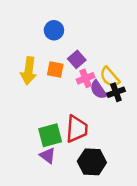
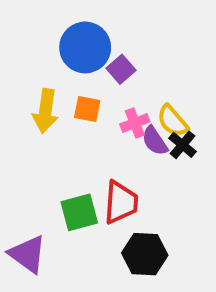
blue circle: (54, 30) -> (85, 47), size x1.6
purple square: (77, 59) -> (121, 69), moved
black cross: (116, 92) -> (183, 145), turned -30
purple triangle: (48, 156) -> (28, 254), moved, size x1.5

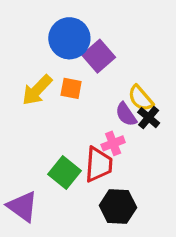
purple square: (121, 69) -> (99, 56), size x1.4
yellow arrow: (45, 111) -> (37, 90), turned 36
pink cross: (135, 123) -> (113, 143), moved
green square: (79, 212) -> (65, 173), turned -36

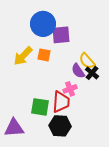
purple square: (99, 56) -> (61, 35), turned 36
green square: (65, 173) -> (40, 107), turned -30
purple triangle: (22, 207) -> (14, 128), turned -40
black hexagon: (118, 207) -> (60, 126), moved

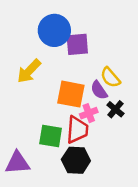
orange square: (44, 55) -> (71, 94), moved, size x1.6
black cross: (92, 73) -> (115, 109), moved

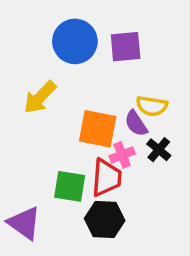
purple square: (77, 44) -> (126, 47), moved
yellow semicircle: (110, 77) -> (152, 106), turned -40
purple triangle: (17, 163) -> (24, 223), turned 40

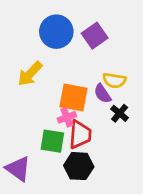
purple square: (126, 47) -> (95, 36), turned -30
pink cross: (122, 155) -> (67, 117), moved

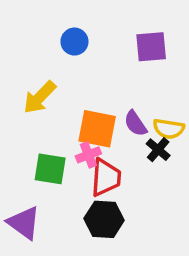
blue circle: (56, 32) -> (74, 42), size x0.6
purple square: (95, 36) -> (151, 47), moved, turned 30
yellow semicircle: (114, 80) -> (169, 129), moved
green square: (52, 141) -> (50, 169), moved

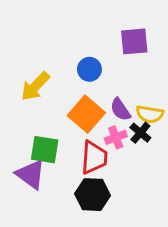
blue circle: (74, 42) -> (89, 69), moved
orange square: (97, 129) -> (86, 114), turned 30
pink cross: (88, 155) -> (116, 137), moved
purple triangle: (24, 223) -> (31, 174), moved

